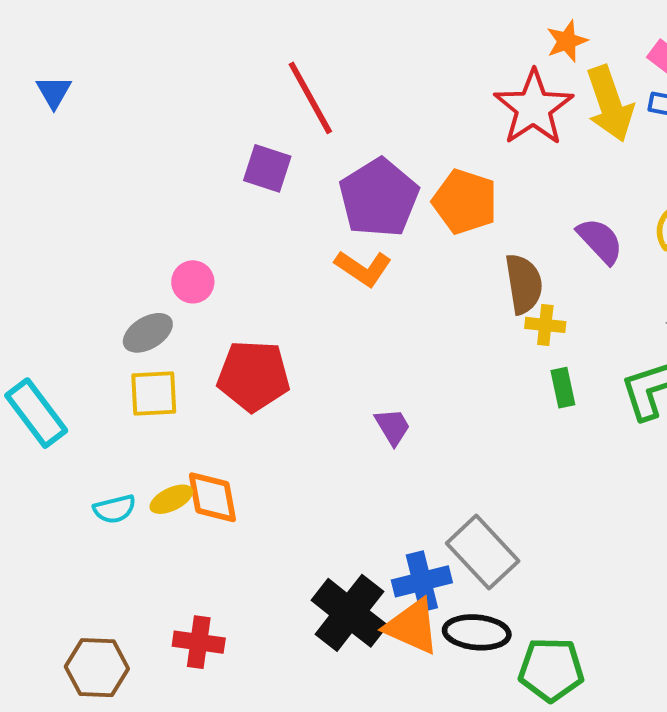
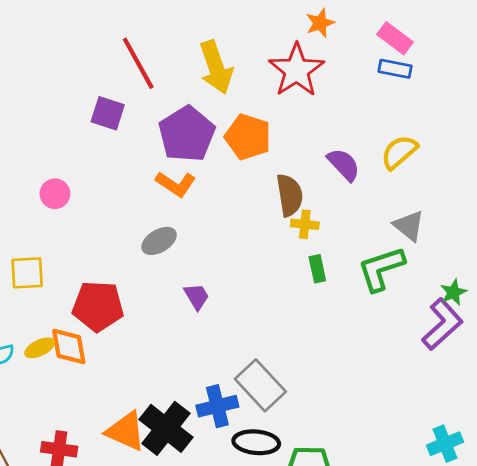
yellow arrow: (610, 104) -> (216, 67), moved
gray ellipse: (148, 333) -> (159, 241), moved
red pentagon: (254, 376) -> (98, 306), moved
orange triangle: (412, 626) -> (126, 431), moved

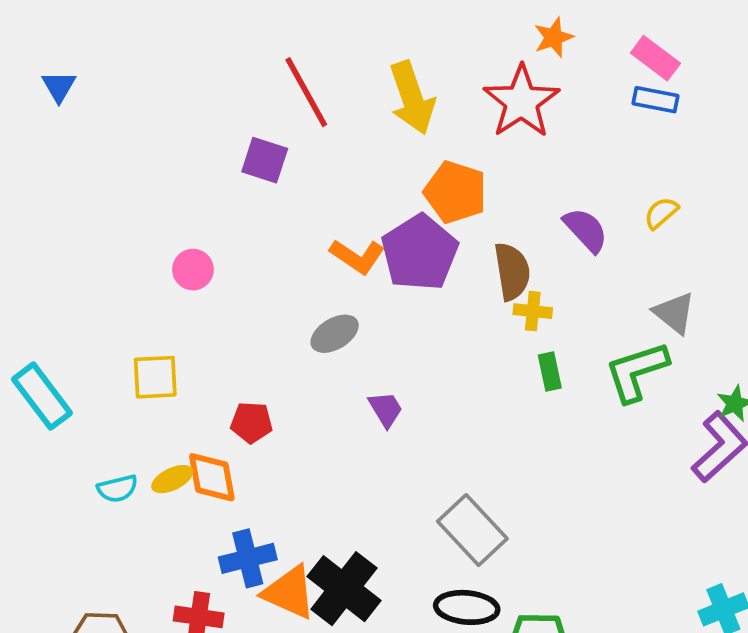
purple pentagon: (187, 134) -> (420, 253), moved
yellow semicircle: (399, 152) -> (661, 213), size x0.7
red pentagon: (98, 306) -> (252, 422), size x0.6
blue cross: (217, 406) -> (248, 558), moved

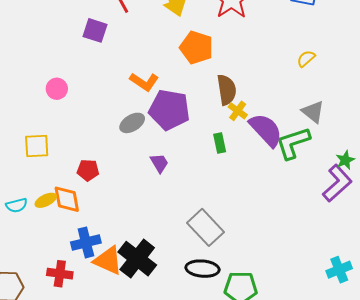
purple semicircle: (586, 230) -> (266, 130), moved, size x1.4
purple pentagon: (420, 253) -> (169, 110), moved, turned -30
yellow cross: (533, 311) -> (238, 111), turned 30
green rectangle: (550, 371) -> (220, 143), moved

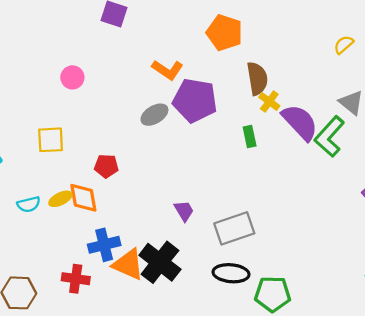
green L-shape: (293, 143) -> (329, 136), turned -30
purple trapezoid: (159, 163) -> (184, 211), moved
gray rectangle: (206, 227) -> (234, 228), turned -66

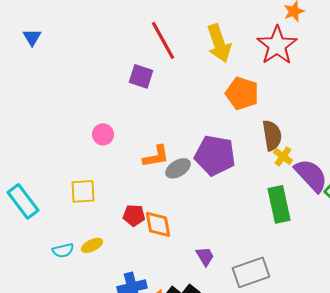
orange L-shape: (168, 70) -> (156, 156), moved, turned -44
green rectangle: (250, 136) -> (279, 204), moved, size x1.8
orange diamond: (83, 198) -> (158, 224), moved

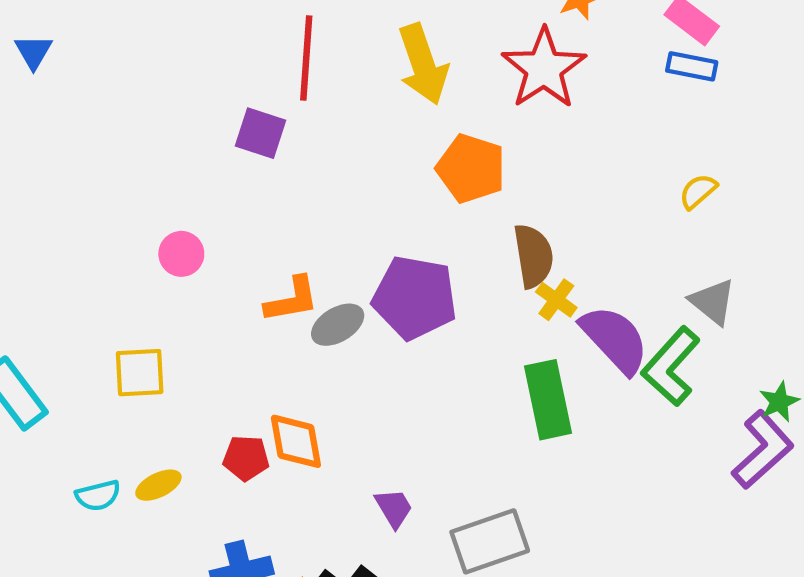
red line: (163, 40) -> (306, 58), turned 33
red pentagon: (134, 215) -> (246, 458), moved

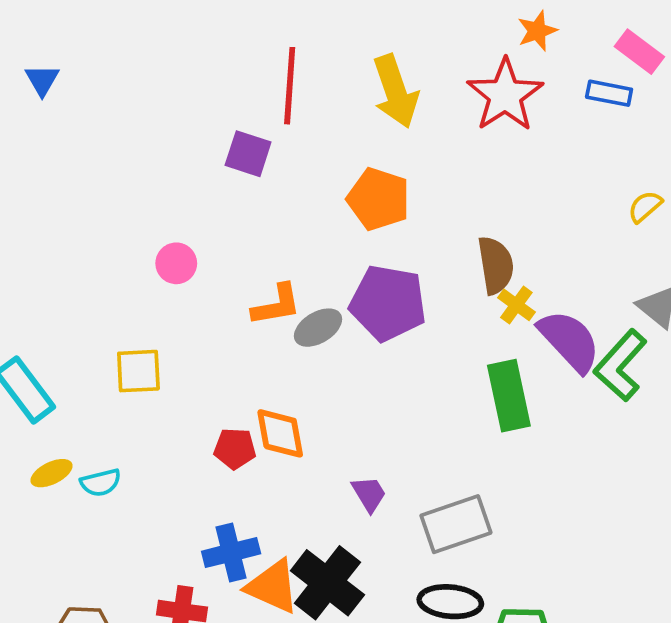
blue rectangle: (692, 66) -> (609, 93), moved
orange pentagon: (471, 168) -> (378, 199), moved
yellow ellipse: (158, 485) -> (52, 473), moved

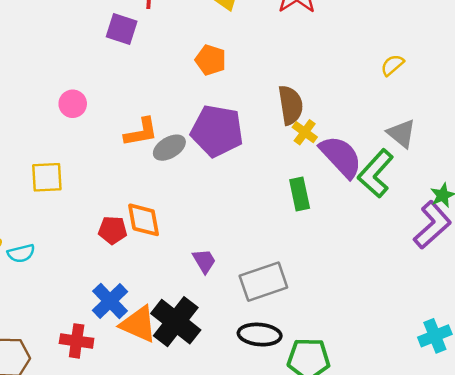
orange pentagon: (378, 199) -> (211, 60), size x0.7
green rectangle: (509, 396) -> (300, 194), size x0.7
blue cross: (231, 552) -> (110, 301), turned -30

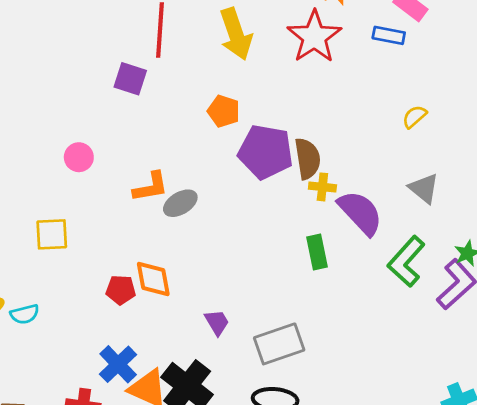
purple pentagon: (217, 131) -> (266, 152), moved
yellow cross: (305, 132) -> (322, 187), turned -30
green L-shape: (376, 173) -> (406, 261), moved

